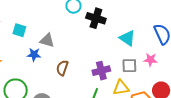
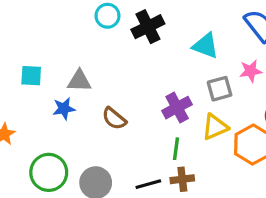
black cross: (96, 18) -> (148, 27), turned -30
brown semicircle: (62, 68) -> (114, 119), turned -56

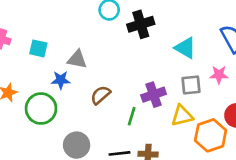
brown semicircle: (114, 119) -> (100, 95), turned 90
green line: (176, 149) -> (132, 116), moved
green circle: (49, 172) -> (41, 109), moved

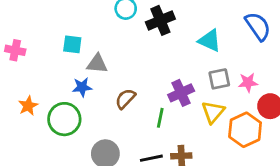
cyan square: (38, 48) -> (72, 44), moved
pink star: (219, 75) -> (248, 82), moved
yellow triangle: (182, 116) -> (213, 112), turned -30

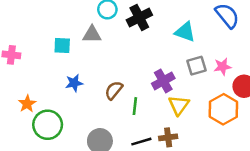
gray triangle: (97, 64) -> (92, 34), moved
yellow triangle: (213, 112) -> (179, 105), moved
green line: (160, 118) -> (135, 106), moved
green circle: (64, 119) -> (48, 125), moved

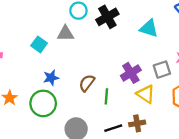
cyan square: (62, 45) -> (39, 44), turned 35
gray square: (196, 66) -> (162, 70), moved
yellow triangle: (179, 105) -> (146, 94), turned -30
green circle: (48, 125) -> (43, 103), moved

